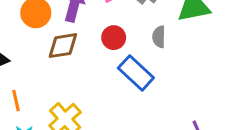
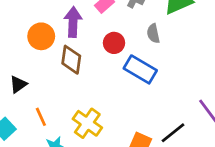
brown diamond: (63, 46) -> (71, 60), turned -60

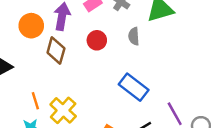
blue rectangle: (140, 69) -> (134, 87), moved
orange line: (41, 117) -> (35, 101), moved

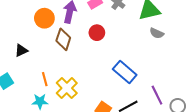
gray semicircle: (134, 36) -> (157, 33), moved, turned -64

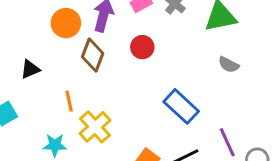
gray semicircle: (157, 33) -> (229, 65), moved
orange line: (45, 79) -> (69, 101), moved

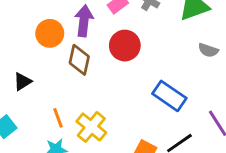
red circle: (142, 47) -> (125, 46), size x1.4
orange line: (69, 101) -> (58, 118), moved

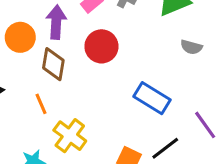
orange line: (58, 118) -> (41, 104), moved

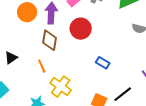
orange circle: (20, 37) -> (27, 12), moved
blue rectangle: (152, 98) -> (103, 63), moved, size x0.6

